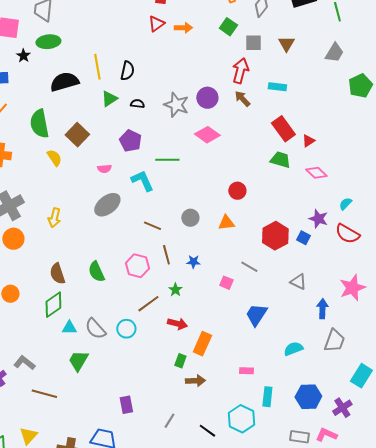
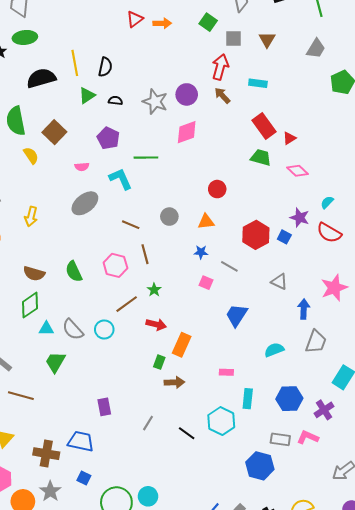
pink diamond: (207, 135) -> (187, 132), turned -55
blue star: (193, 262) -> (201, 252), moved
brown semicircle: (57, 274) -> (34, 274), turned -55

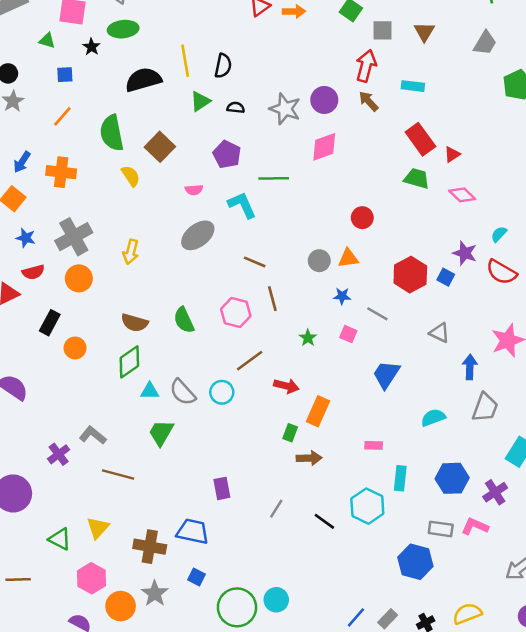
gray circle: (169, 217) -> (319, 261), moved
green star: (154, 290) -> (308, 338), moved

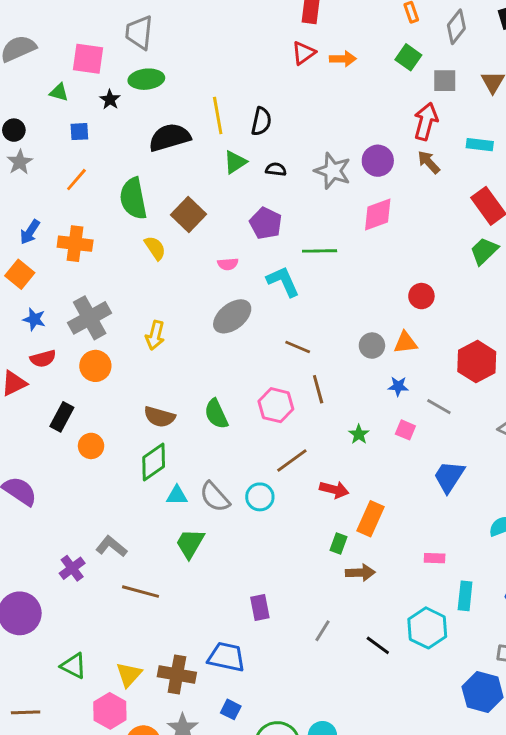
green trapezoid: (417, 178) -> (484, 251), turned -60
yellow triangle: (98, 528) -> (129, 674), moved

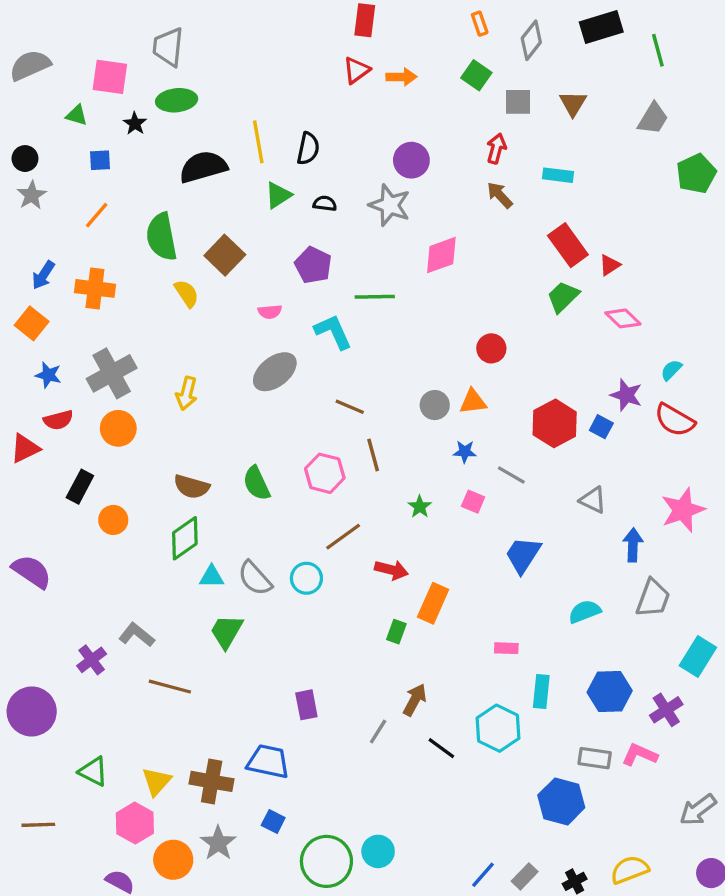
red arrow: (426, 121) -> (496, 149), size x0.7
purple circle: (378, 161) -> (411, 160), moved
brown arrow: (360, 573) -> (415, 700), moved, turned -60

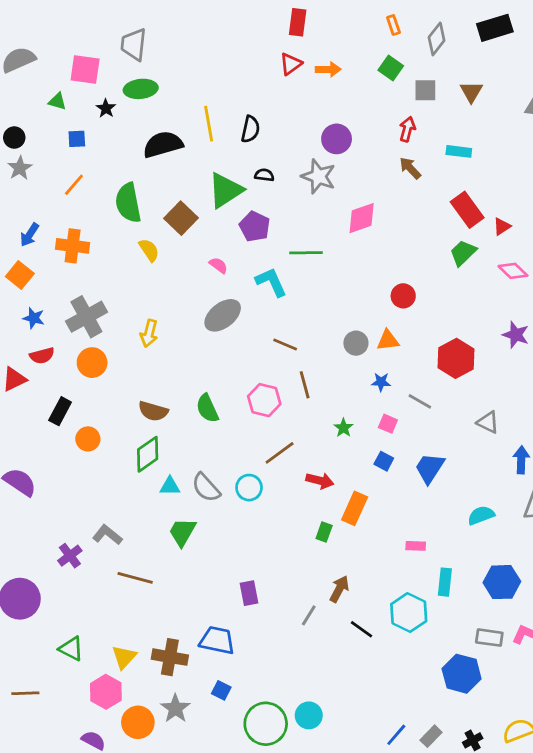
green triangle: (278, 195) -> (225, 190), moved, size x1.6
pink semicircle: (270, 312) -> (218, 265), turned -138
blue square: (601, 427) -> (384, 461), moved

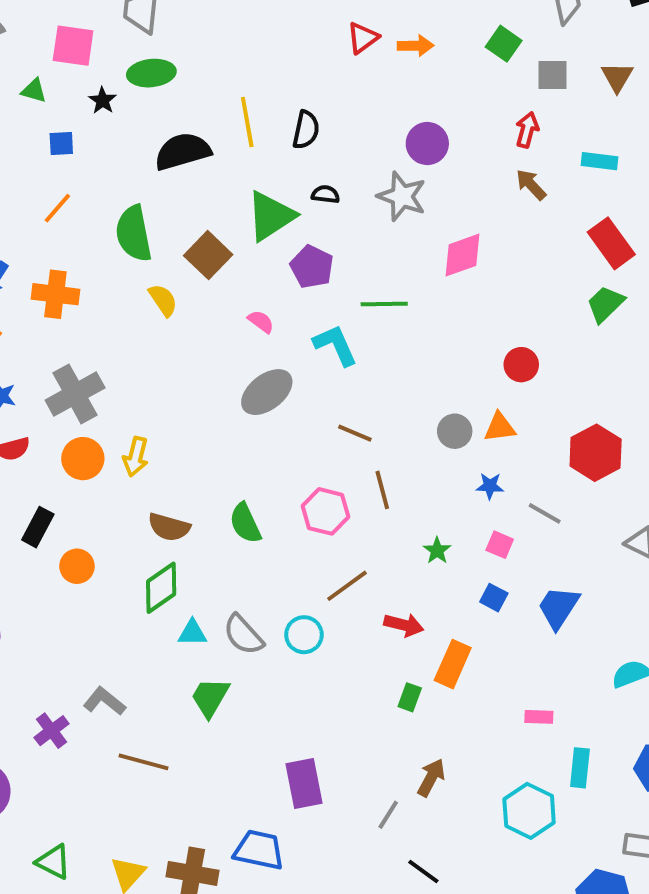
yellow arrow: (149, 333) -> (136, 457), moved
purple rectangle: (249, 593) -> (304, 783), size x1.4
black line: (362, 629) -> (423, 872), moved

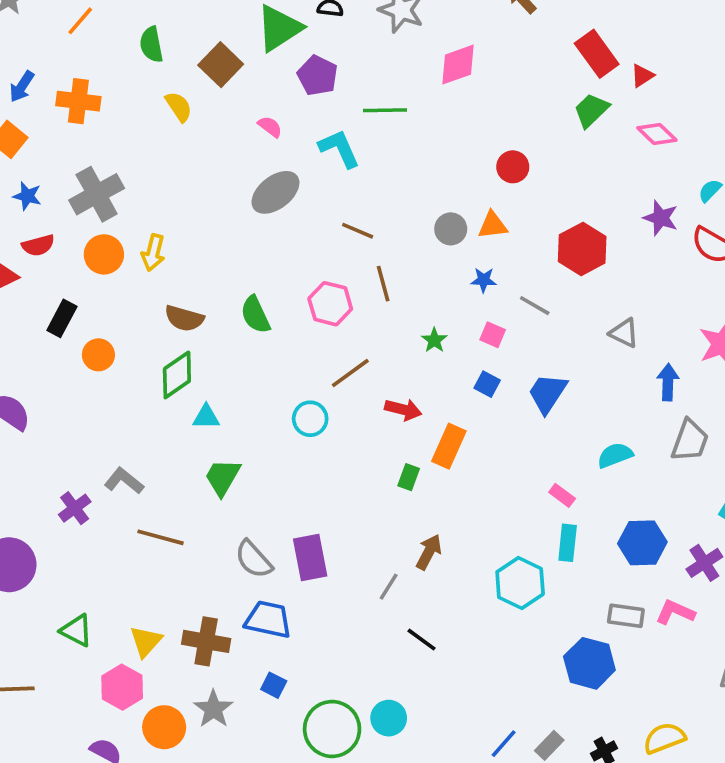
green semicircle: (134, 234) -> (151, 45), size x0.7
gray semicircle: (243, 635) -> (254, 559), moved
pink rectangle: (539, 717) -> (562, 495), moved, turned 35

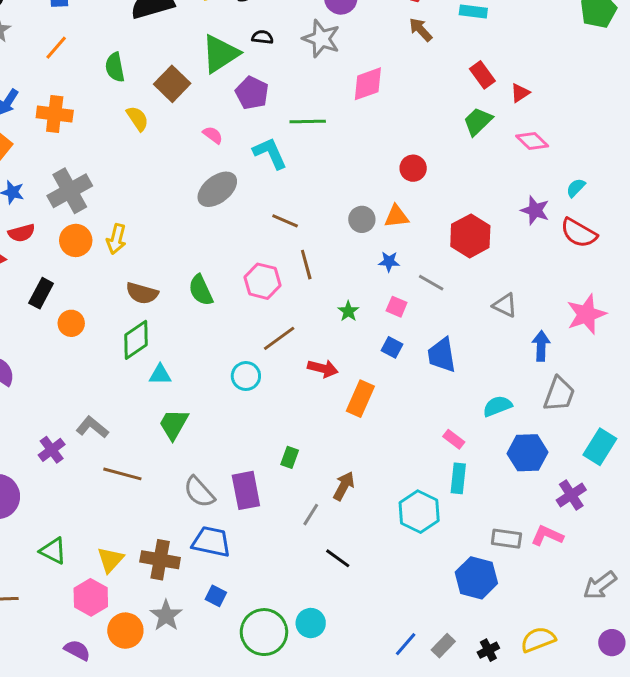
red rectangle: (597, 54) -> (482, 75), size x0.7
blue trapezoid: (547, 393) -> (442, 355), turned -42
green rectangle: (409, 477) -> (290, 457), moved
blue hexagon: (642, 543) -> (528, 453), moved

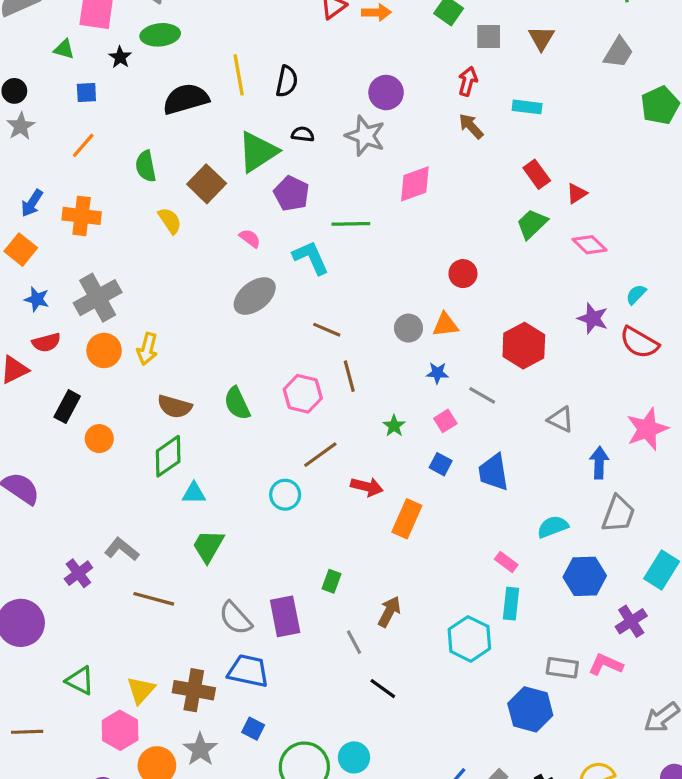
pink square: (397, 307) -> (445, 421), turned 35
gray line: (311, 515) -> (354, 642), turned -60

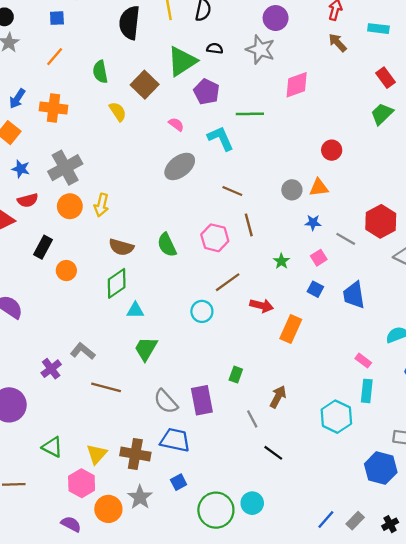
black semicircle: (186, 99) -> (129, 23), turned -68
red hexagon: (524, 346) -> (381, 221), moved
blue square: (253, 729) -> (179, 482), turned 35

